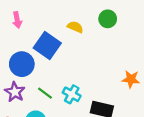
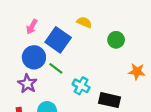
green circle: (108, 19) -> (116, 40), moved
pink arrow: (17, 20) -> (32, 27), moved, turned 40
green line: (45, 93) -> (56, 68), moved

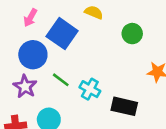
green line: (56, 68) -> (61, 80), moved

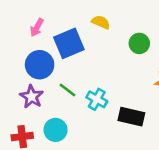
blue square: (62, 34) -> (69, 43), turned 32

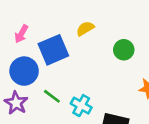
yellow semicircle: (101, 22) -> (85, 29), turned -54

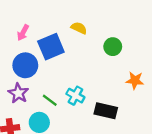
yellow semicircle: (85, 29) -> (79, 28), turned 56
green line: (52, 96) -> (50, 100), moved

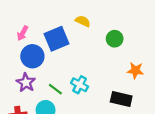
pink arrow: (23, 33) -> (23, 33), moved
black rectangle: (106, 111) -> (121, 99), moved

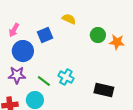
blue square: (57, 39) -> (45, 35), size x0.7
orange star: (135, 71) -> (117, 42), moved
purple star: (26, 83) -> (17, 75), turned -30

